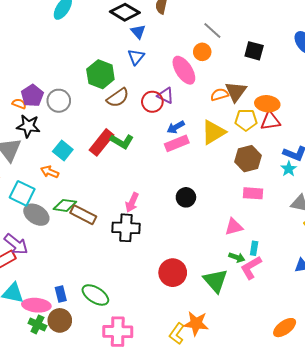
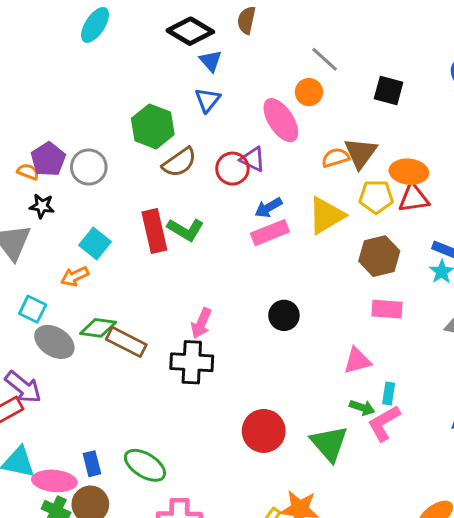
black star: (28, 126) -> (42, 206), size x0.7
red rectangle: (101, 142) -> (154, 231), turned -52
orange arrow: (50, 172) -> (75, 276), turned -48
cyan square: (22, 193) -> (33, 309), size x0.7

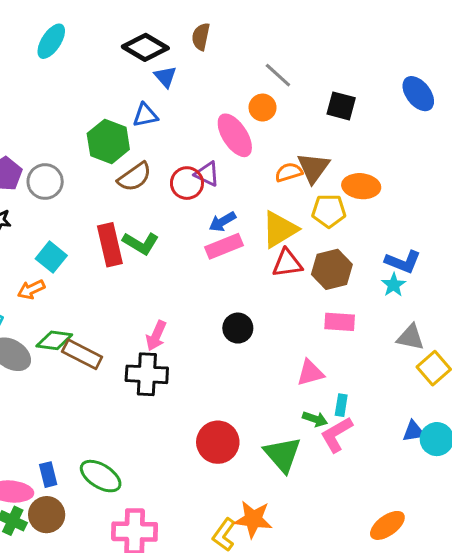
blue triangle: (207, 100) -> (145, 115), moved, turned 40
red triangle: (414, 198) -> (287, 263), moved

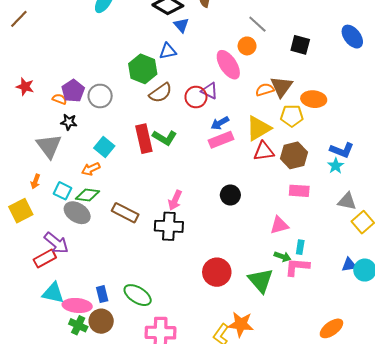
green diamond: (54, 340) -> (88, 195), moved
pink L-shape: (337, 434) -> (297, 267), turned 35

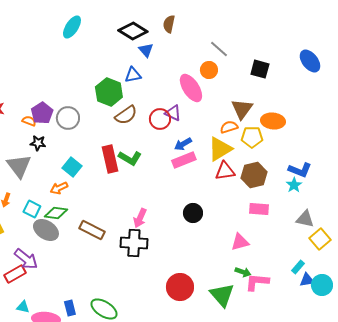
orange semicircle: (265, 90) -> (229, 127), moved
cyan rectangle: (300, 247) -> (298, 267), moved, turned 32
cyan triangle: (53, 293) -> (23, 307), size x0.6

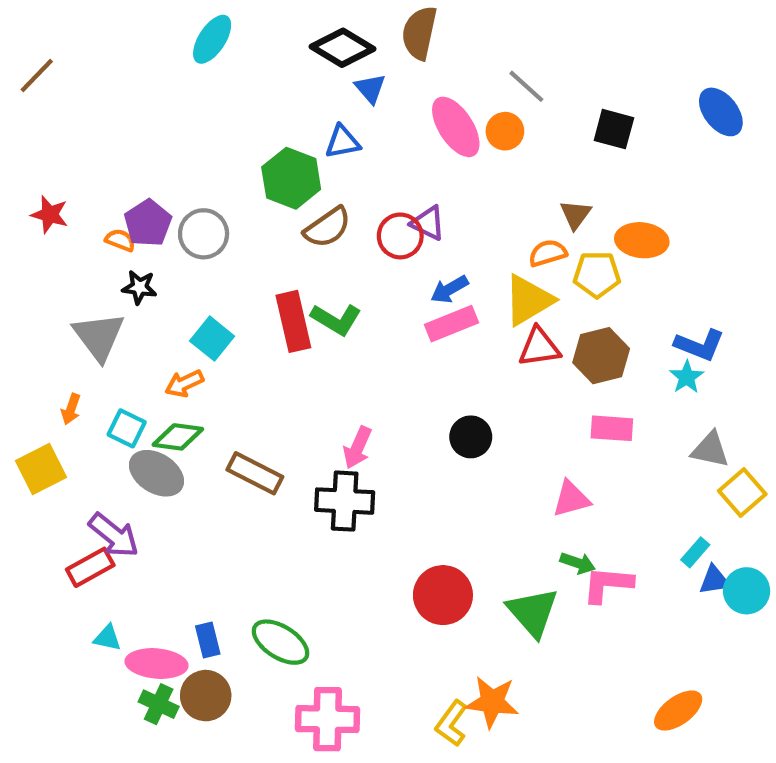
brown semicircle: (169, 24) -> (419, 33), size x1.4
pink ellipse: (191, 88) -> (456, 127), moved
brown triangle: (242, 109) -> (576, 215), size x0.7

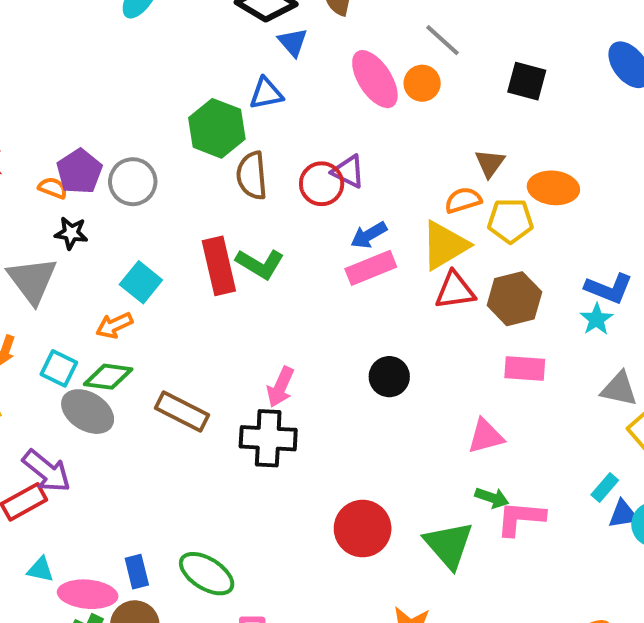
brown semicircle: (328, 227) -> (252, 176), turned 120

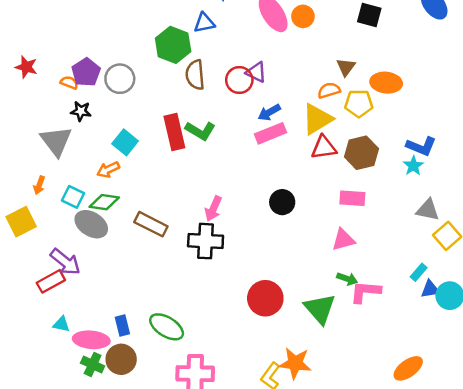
pink rectangle: (525, 368) -> (352, 198), moved

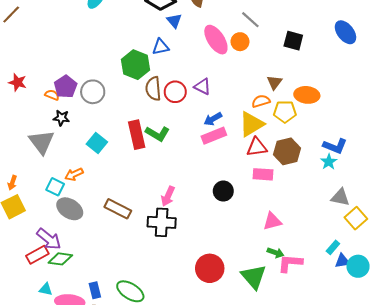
red circle: (239, 80) -> (175, 92), moved
orange arrow: (108, 170) -> (74, 174), moved
orange arrow: (39, 185) -> (12, 183), moved
pink rectangle: (352, 198) -> (263, 174), moved
green diamond: (104, 202) -> (60, 259), moved

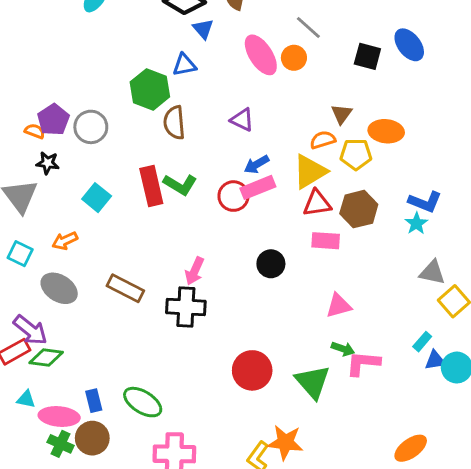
blue ellipse: (345, 32) -> (409, 45), moved
red circle: (175, 92) -> (233, 196), moved
cyan square: (55, 187) -> (20, 254), moved

